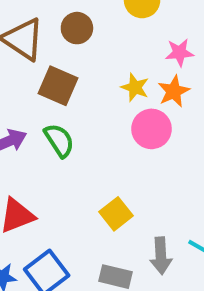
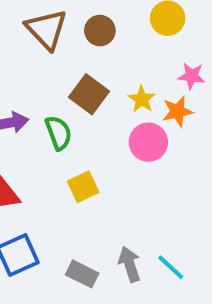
brown square: (58, 86) -> (89, 94), moved
yellow square: (116, 214) -> (83, 187), moved
gray arrow: (161, 256) -> (130, 264), turned 152

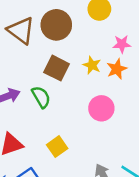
brown circle: (100, 31) -> (56, 25), size x1.5
pink circle: (148, 142) -> (101, 108), moved
yellow square: (83, 187) -> (57, 147), moved

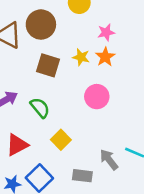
green semicircle: (41, 97) -> (40, 108), moved

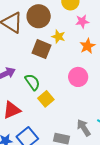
pink star: (106, 32) -> (82, 21), moved
yellow star: (81, 57) -> (58, 37), moved
yellow square: (61, 140) -> (46, 99), moved

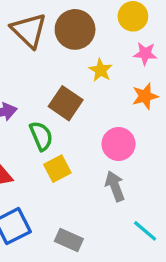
brown square: (42, 49) -> (66, 103), moved
gray arrow: (84, 128) -> (115, 186), moved

